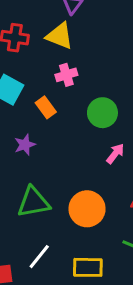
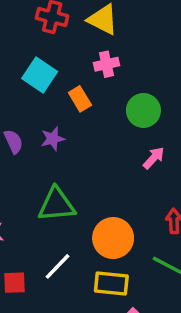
orange circle: (87, 209) -> (113, 238), moved

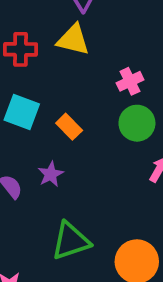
pink cross: (106, 64) -> (130, 81), moved

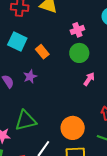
green triangle: (71, 241) -> (26, 121), moved

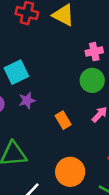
cyan square: (17, 41) -> (16, 72), moved, turned 30
orange rectangle: (42, 52) -> (63, 120), moved

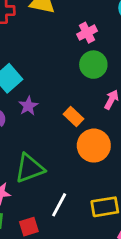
orange circle: (70, 172) -> (94, 146), moved

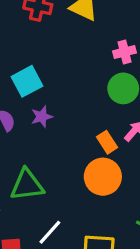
orange rectangle: (74, 117) -> (107, 142), moved

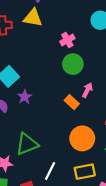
orange circle: (103, 177) -> (82, 138), moved

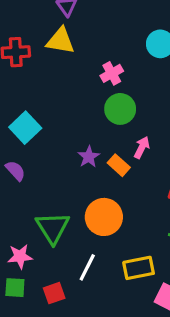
purple star: (25, 97) -> (89, 157), moved
orange circle: (82, 138) -> (104, 217), moved
green triangle: (27, 144) -> (53, 228), turned -40

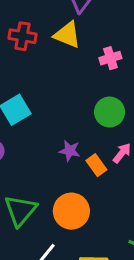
pink cross: (112, 73) -> (110, 58), moved
purple star: (89, 157) -> (70, 151), turned 30

